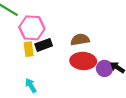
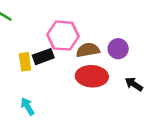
pink hexagon: (32, 28) -> (63, 36), moved
purple circle: (105, 68) -> (118, 49), moved

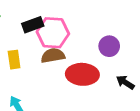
brown semicircle: (88, 50) -> (53, 56), moved
black rectangle: (43, 57) -> (33, 25), moved

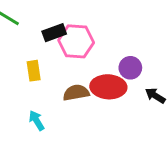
purple circle: (109, 46) -> (130, 68), moved
brown semicircle: (53, 56) -> (76, 93), moved

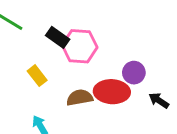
black rectangle: (54, 33) -> (58, 37), turned 55
yellow rectangle: (34, 71) -> (37, 76), turned -30

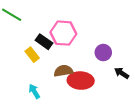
black rectangle: (58, 37) -> (44, 42), moved
red ellipse: (112, 92) -> (81, 81), moved

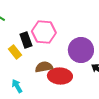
black rectangle: (44, 42) -> (26, 40), turned 35
purple circle: (103, 53) -> (81, 50), size x1.6

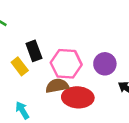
pink hexagon: (44, 32) -> (66, 64), moved
purple circle: (81, 50) -> (105, 64), size x0.7

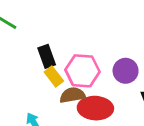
yellow rectangle: (20, 66) -> (54, 77), moved

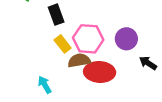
black rectangle: (47, 56) -> (56, 15), moved

